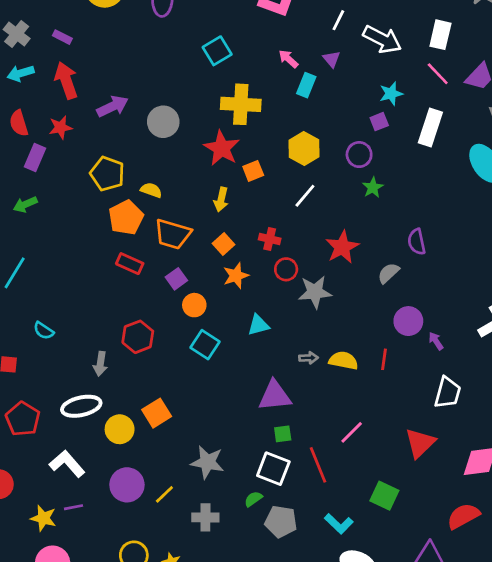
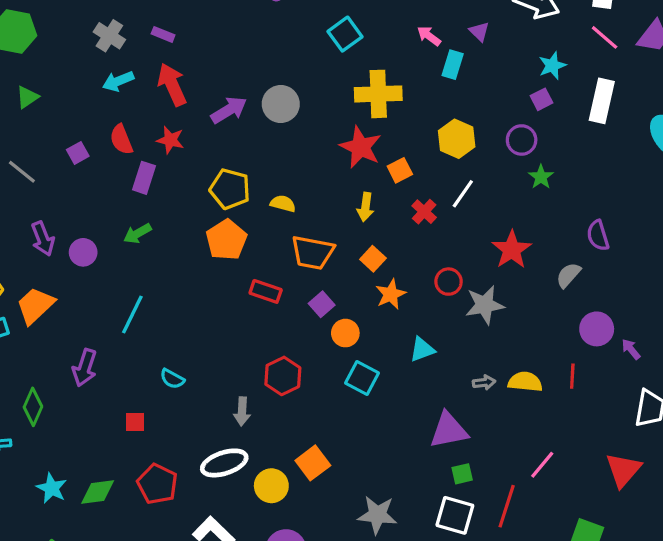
gray circle: (163, 122) -> (281, 104), moved
red star: (60, 127) -> (170, 140), turned 30
orange pentagon: (126, 218) -> (226, 240), moved
red cross: (270, 239) -> (424, 212), moved, turned 35
red line: (318, 465) -> (507, 506), turned 45

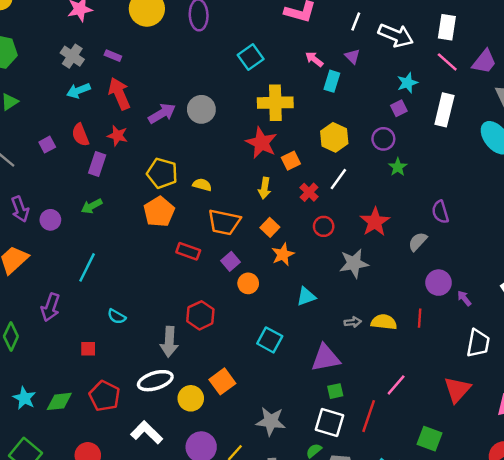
red circle: (449, 282) -> (324, 226), moved
cyan square: (362, 378) -> (270, 340), moved
gray arrow: (242, 411) -> (169, 342), size x1.4

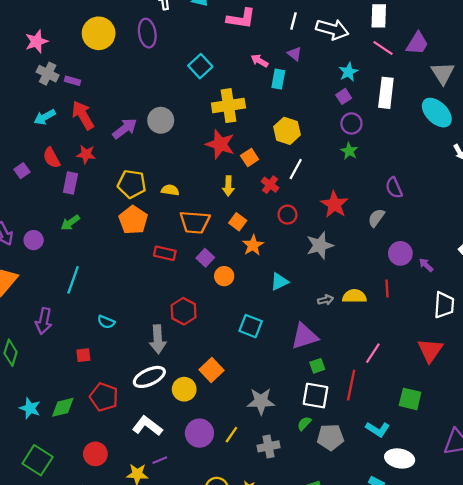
gray cross: (72, 56) -> (48, 74), moved
purple circle: (383, 139) -> (351, 123), moved

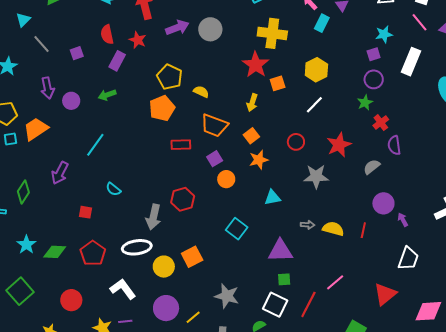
purple square: (22, 171) -> (77, 53), moved
red cross: (270, 185) -> (381, 123), moved
red rectangle: (165, 253) -> (181, 145), turned -30

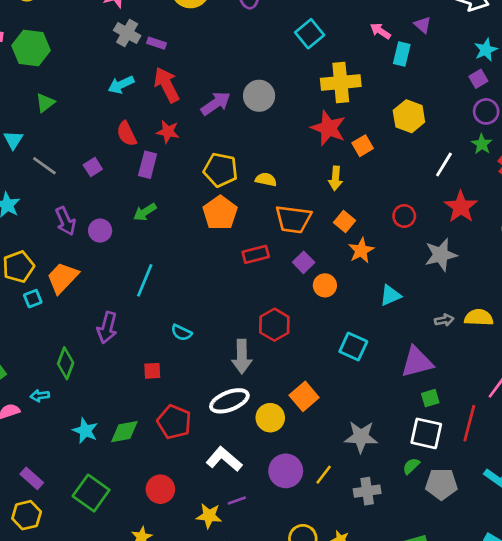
white line: (314, 105) -> (444, 165), moved

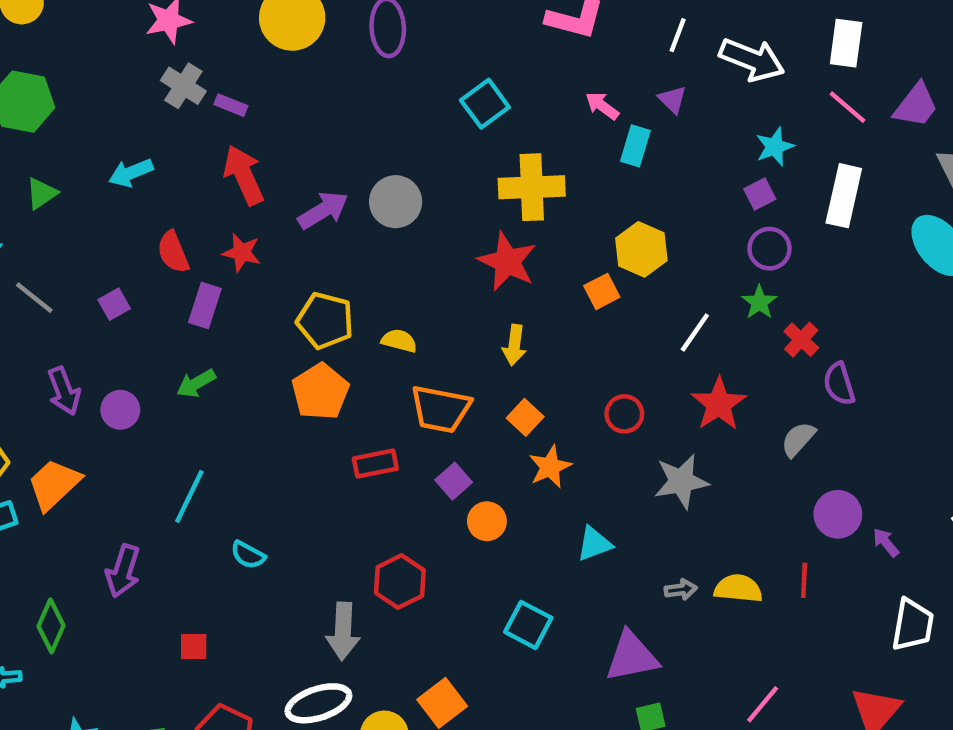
cyan arrow: (121, 85) -> (131, 173), moved
orange square: (363, 146) -> (602, 291), moved
cyan semicircle: (181, 333) -> (248, 555), moved

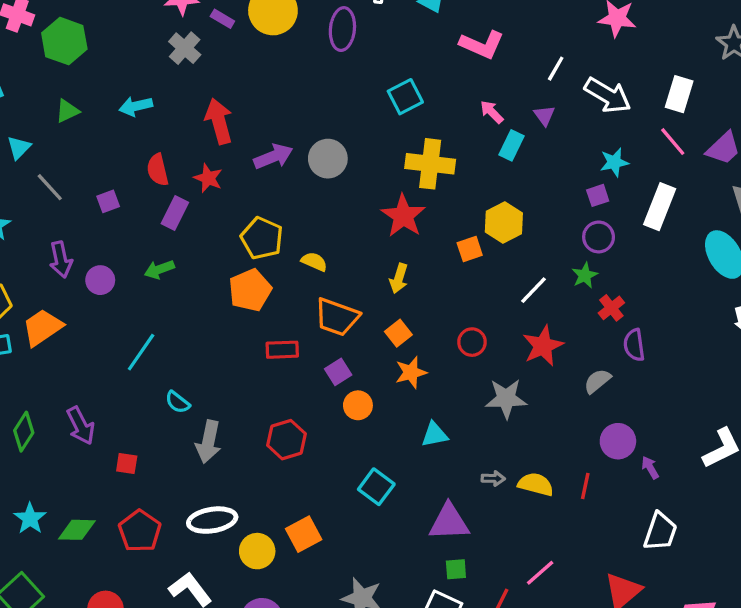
purple rectangle: (231, 105) -> (222, 19), moved
purple arrow: (123, 571) -> (81, 426), moved, turned -54
gray arrow: (343, 631) -> (208, 442), moved

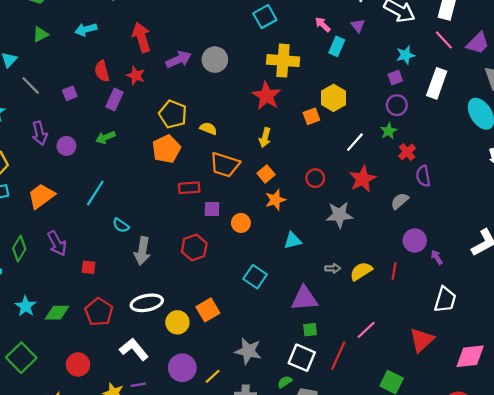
orange trapezoid: (42, 327) -> (41, 196), moved
purple square: (338, 372) -> (212, 209), moved, turned 35
yellow semicircle: (536, 484) -> (361, 271), turned -45

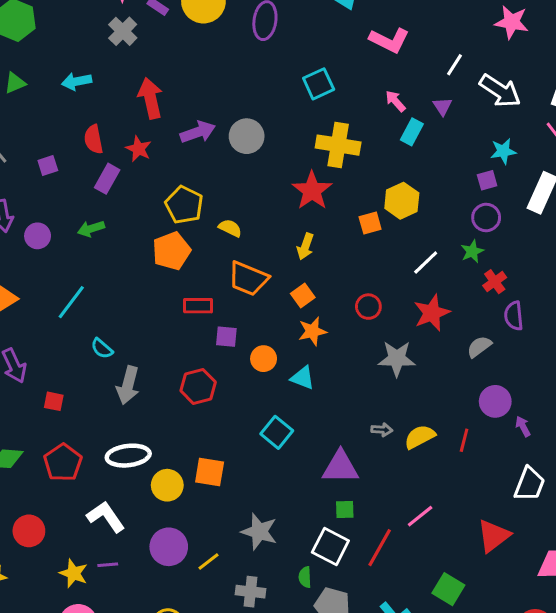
cyan triangle: (293, 241) -> (303, 378), moved, turned 30
orange square: (208, 310) -> (210, 472), turned 35
green semicircle: (285, 382) -> (305, 577), turned -64

